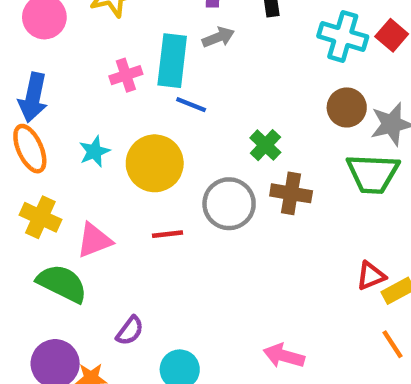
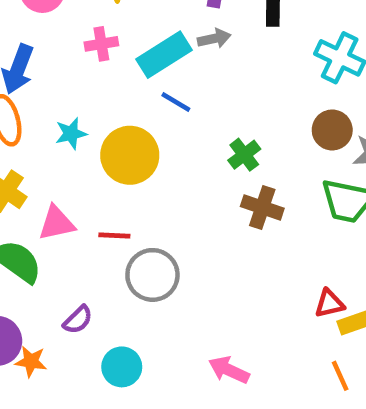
cyan rectangle: (172, 61) -> (164, 55), turned 42
pink cross: (126, 75) -> (101, 44), moved
gray circle: (229, 204) -> (152, 275), moved
red line: (168, 234) -> (114, 236), moved

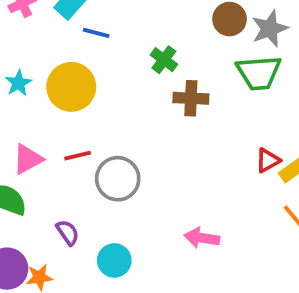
purple semicircle: (78, 320) -> (68, 233), turned -64

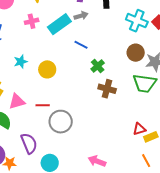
blue line: (96, 33) -> (81, 45), moved
yellow circle: (71, 87) -> (47, 69), size x0.7
purple semicircle: (68, 233) -> (29, 143), size x1.5

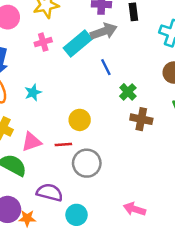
gray arrow: (81, 16) -> (104, 31), size x1.5
blue line: (81, 45) -> (106, 67), turned 40
yellow circle: (47, 69) -> (80, 120), moved
purple semicircle: (29, 143) -> (50, 192), turned -50

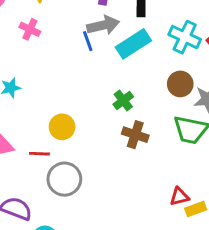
pink cross: (43, 42) -> (30, 29), turned 35
cyan rectangle: (78, 43) -> (133, 44), moved
blue line: (106, 67) -> (88, 41), moved

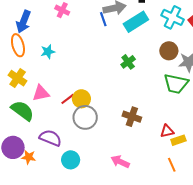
yellow circle: (62, 127) -> (81, 99), moved
brown cross: (135, 135) -> (132, 117), moved
red line: (39, 154) -> (68, 99), turned -40

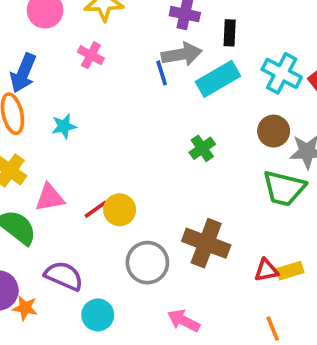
gray circle: (85, 117) -> (147, 263), moved
brown cross: (132, 117) -> (206, 243), size x1.4
yellow rectangle: (178, 140) -> (290, 271), moved

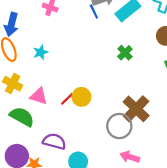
pink triangle: (50, 198) -> (39, 96), turned 36
brown cross: (206, 243) -> (136, 109), turned 32
gray circle: (147, 263) -> (119, 126), moved

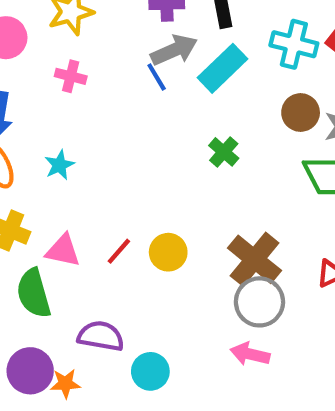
yellow circle: (81, 97) -> (168, 252), moved
green semicircle: (22, 117) -> (34, 293), turned -130
gray circle: (119, 126) -> (259, 302), moved

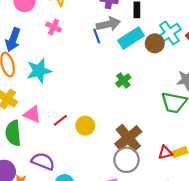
cyan cross: (294, 44) -> (169, 33), turned 30
brown circle: (301, 113) -> (155, 43), moved
cyan star: (59, 165) -> (39, 71), size x1.6

